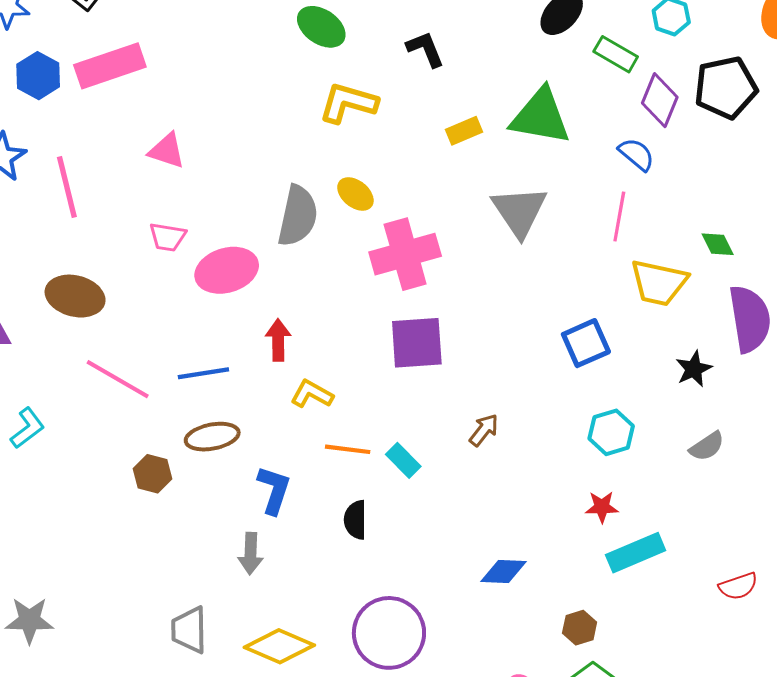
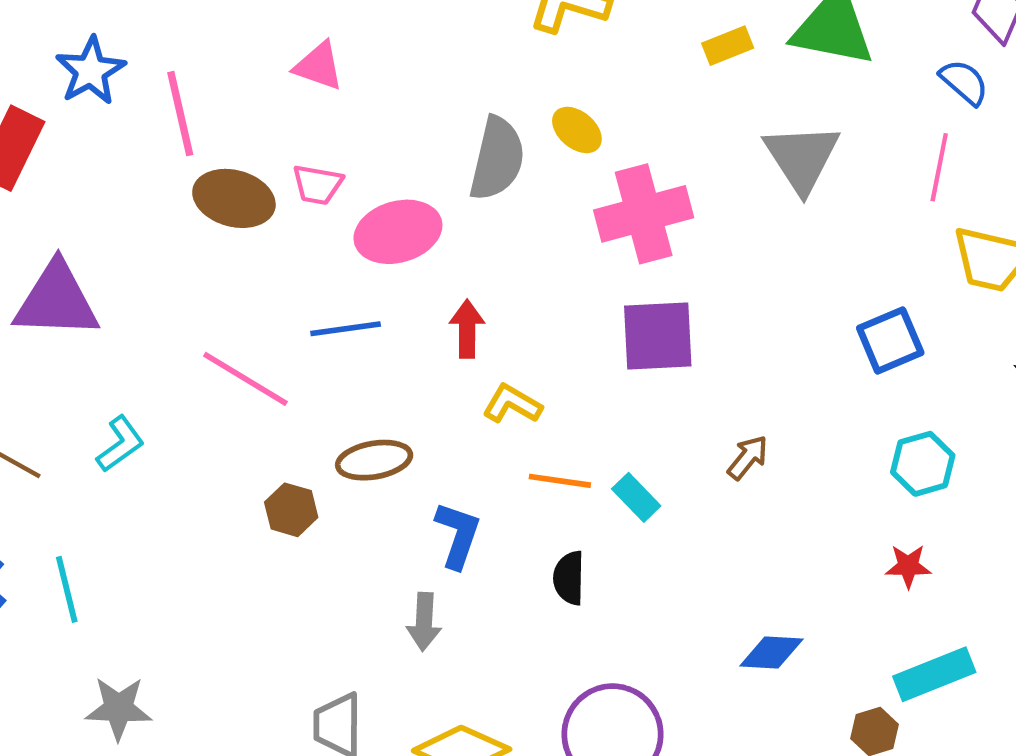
brown ellipse: (75, 296) -> (234, 198), moved
blue line: (203, 373) -> (346, 329), moved
cyan rectangle: (636, 553) -> (934, 674), moved

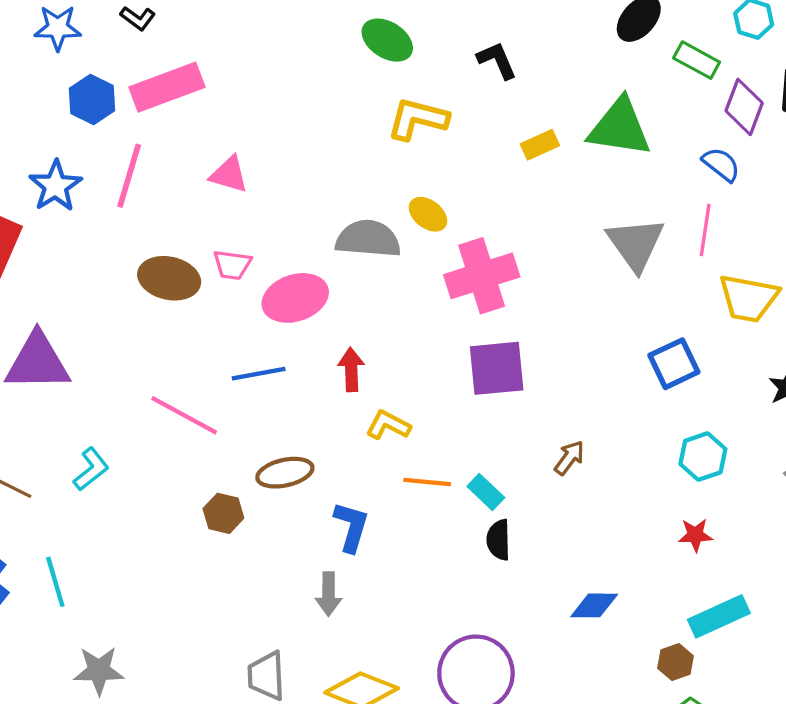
pink line: (180, 114) -> (129, 176), moved, turned 32
gray triangle: (802, 158) -> (636, 244), moved
gray semicircle: (497, 159) -> (368, 239), turned -96
black semicircle: (569, 578) -> (499, 540), moved

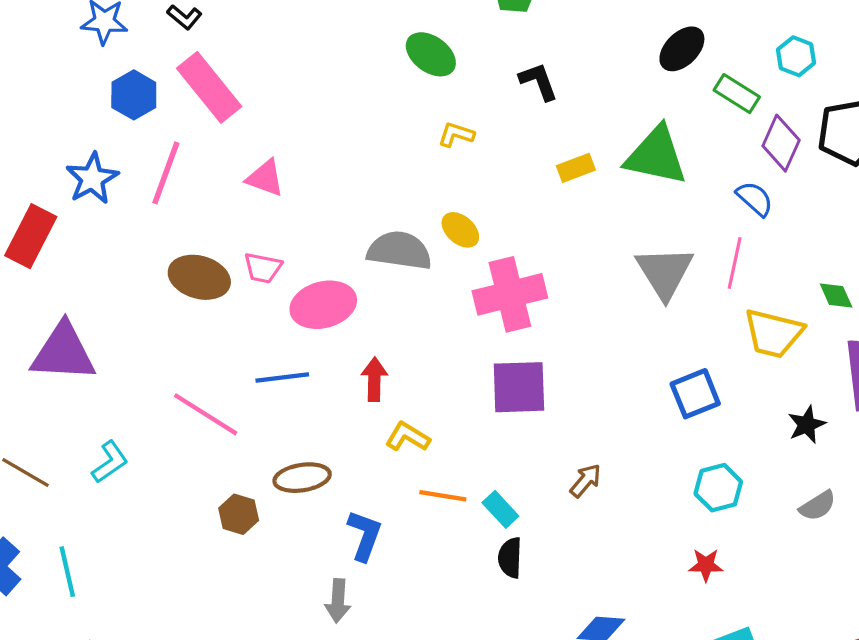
pink rectangle: (167, 87) -> (209, 87), turned 68
yellow L-shape: (418, 119) -> (456, 135), size x0.6

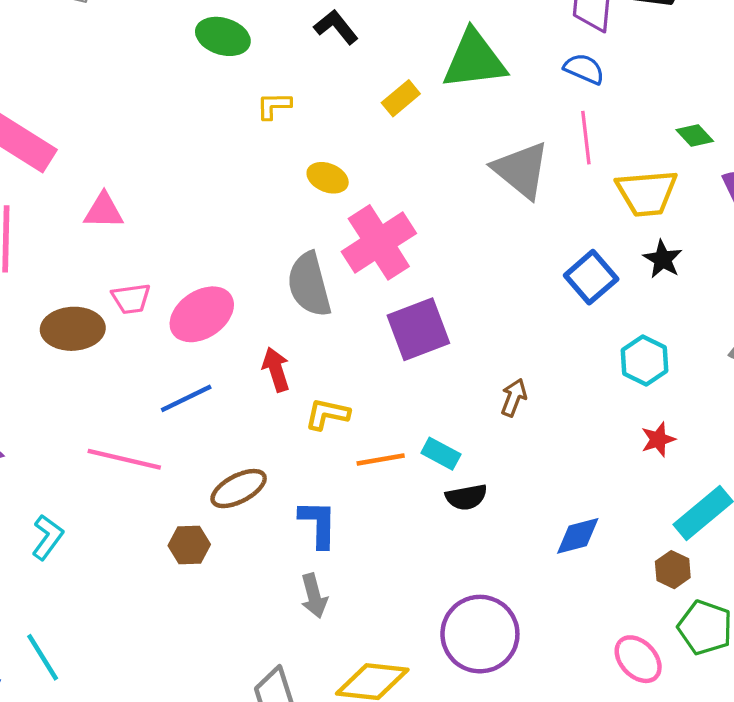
yellow ellipse: (460, 230) -> (328, 178), moved
gray semicircle: (399, 251) -> (309, 285), moved, turned -94
black star: (807, 425) -> (663, 259), moved
black semicircle: (510, 558) -> (466, 497), turned -84

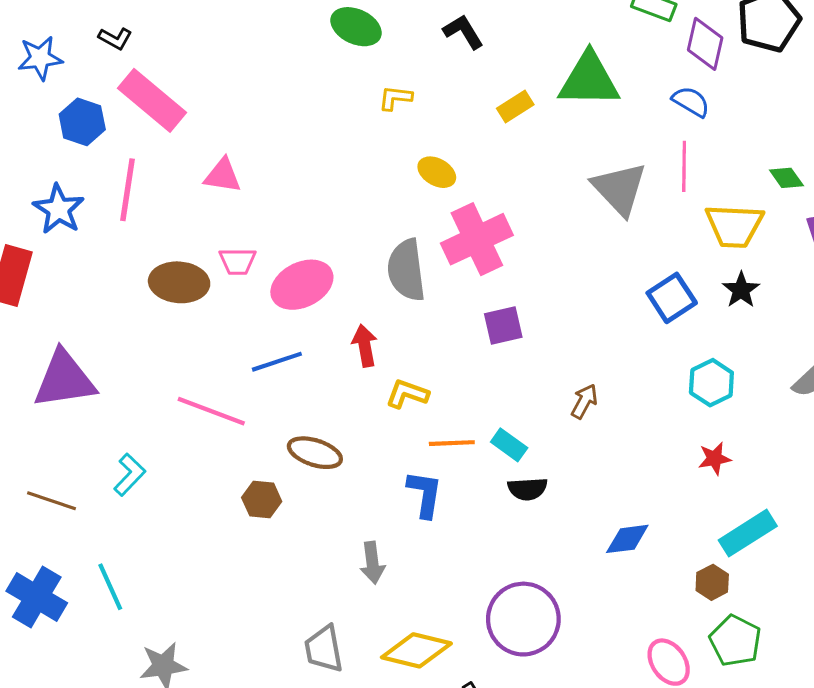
purple square: (418, 329) -> (503, 325), size x0.7
brown ellipse: (239, 489) -> (315, 453), turned 38
blue L-shape: (318, 524) -> (425, 494), moved

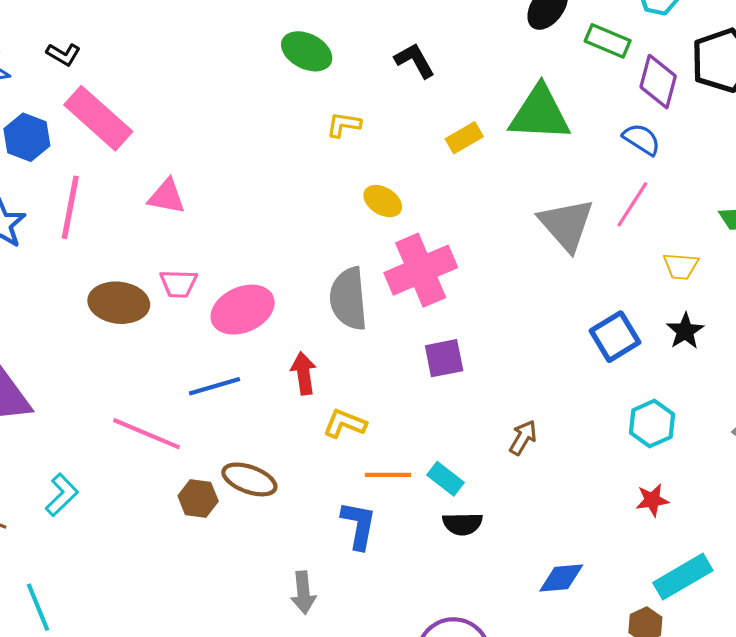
pink line: (684, 166) -> (632, 204), turned 30
yellow trapezoid: (734, 226) -> (681, 266), size x0.6
brown hexagon: (262, 500) -> (198, 499), moved

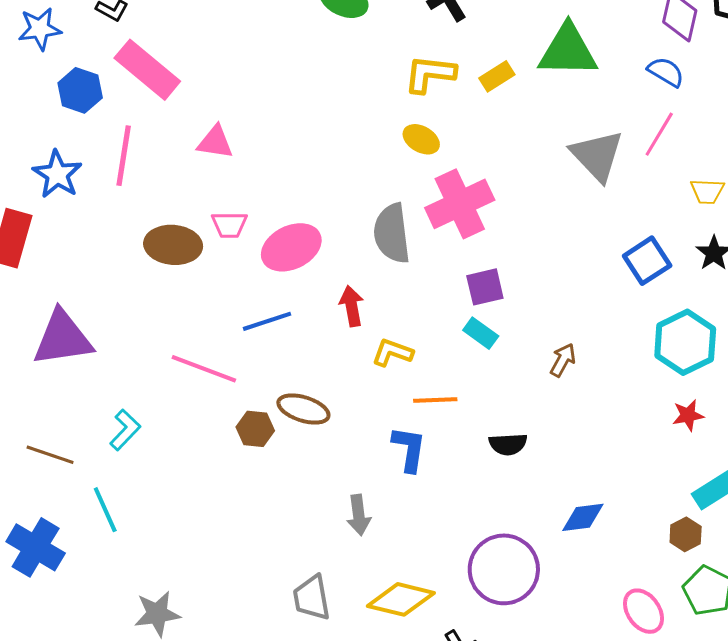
yellow L-shape: (344, 125) -> (430, 74), moved, size x1.6
cyan hexagon: (652, 424) -> (685, 342), size x1.4
cyan rectangle: (446, 479) -> (481, 333), moved
blue diamond: (561, 578) -> (583, 517), moved
cyan line: (38, 607) -> (105, 510), moved

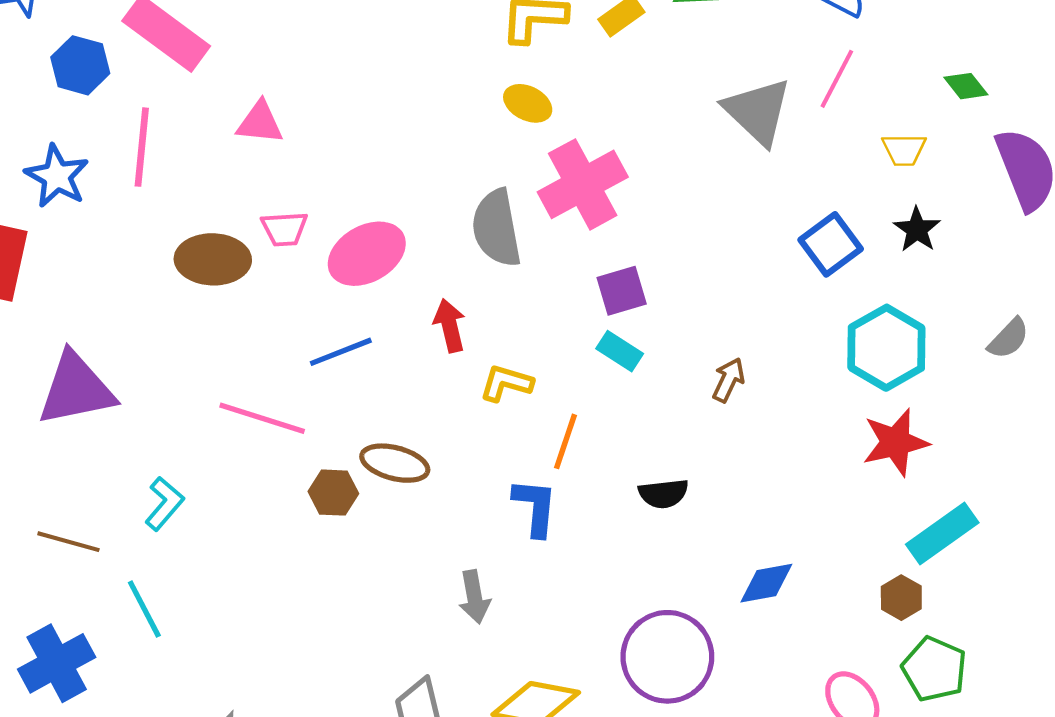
orange line: (435, 400) -> (565, 441), turned -66
red star: (688, 415) -> (896, 442), size x1.6
blue cross: (36, 547) -> (57, 663), turned 34

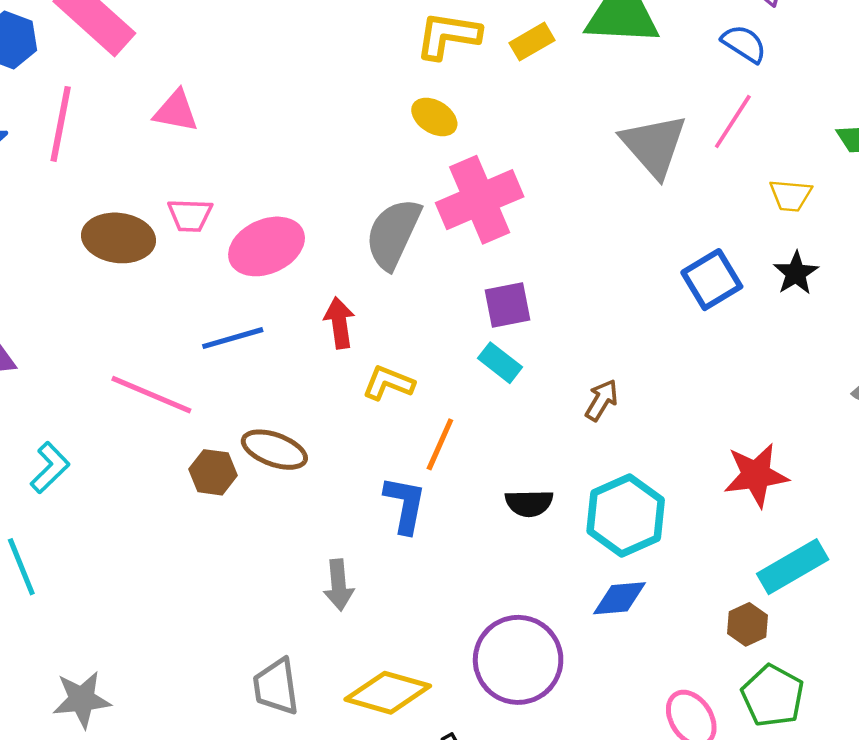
gray semicircle: (497, 228) -> (393, 234), turned 30
cyan hexagon: (886, 348) -> (626, 515), moved

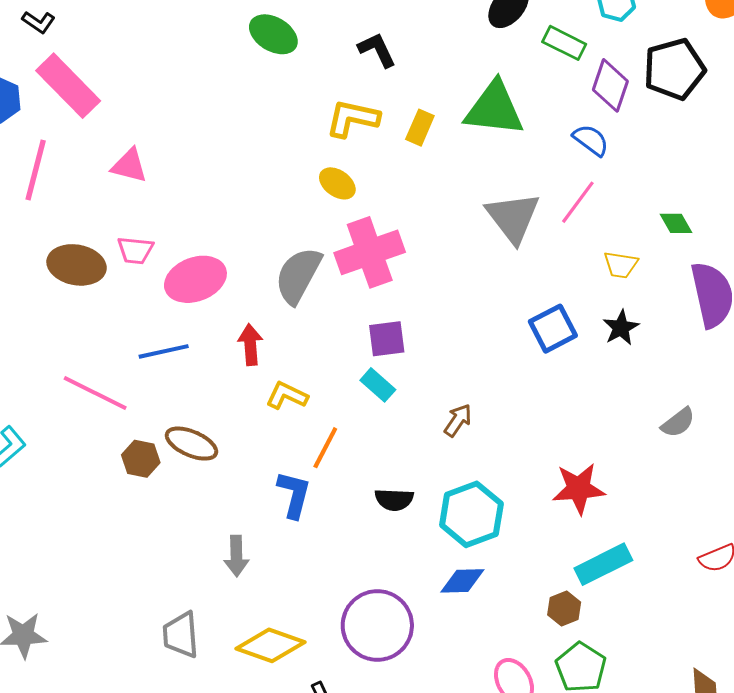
yellow rectangle: (532, 42) -> (420, 128), turned -40

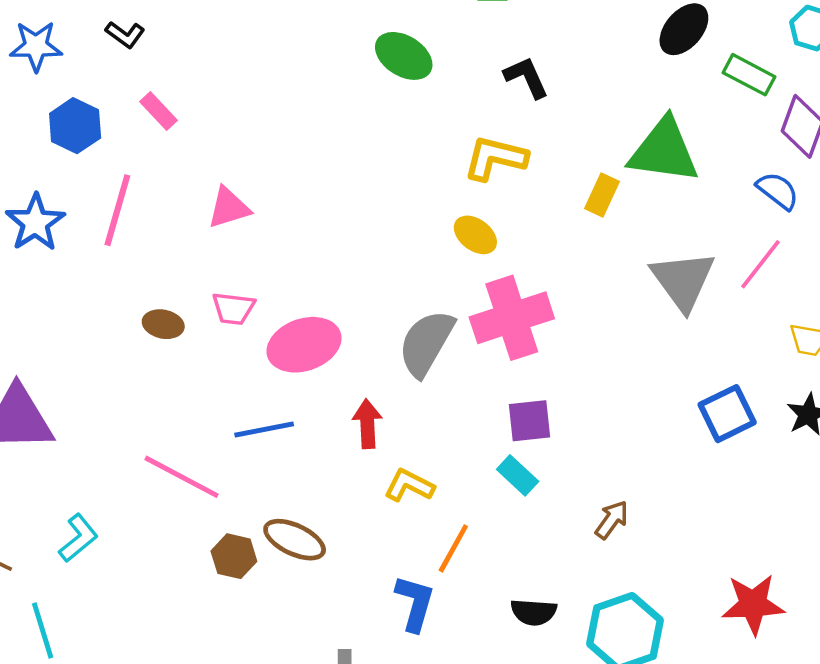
pink rectangle: (68, 86) -> (158, 111), size x0.5
yellow rectangle: (420, 128) -> (602, 195), moved
pink triangle: (129, 166) -> (229, 208), turned -33
brown ellipse: (77, 265) -> (163, 324), size x0.6

